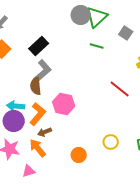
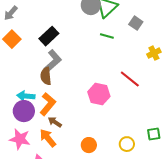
pink hexagon: (64, 104) -> (99, 94), moved
brown arrow: (45, 132) -> (55, 122), turned 56
yellow circle: (111, 142) -> (127, 144), moved

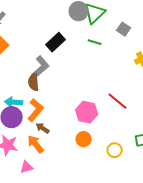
black rectangle: (49, 36) -> (56, 42), moved
red line: (130, 79) -> (118, 101), moved
pink hexagon: (99, 94) -> (87, 112), moved
orange circle: (89, 145) -> (84, 139), moved

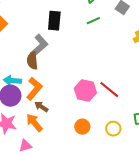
black rectangle: (56, 42) -> (54, 21), turned -42
green line: (95, 42) -> (93, 21), turned -40
red line: (118, 101) -> (109, 90), moved
orange circle: (84, 139) -> (82, 127), moved

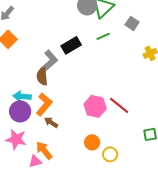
black rectangle: (54, 21) -> (71, 45), moved, turned 54
orange arrow: (34, 123) -> (44, 150), moved
yellow circle: (113, 129) -> (110, 154), moved

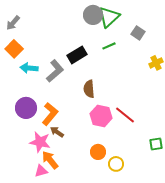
brown semicircle: (42, 76) -> (89, 89), moved
cyan arrow: (22, 96) -> (29, 68), moved
purple circle: (20, 111) -> (26, 108), moved
pink star: (16, 139) -> (40, 142), moved

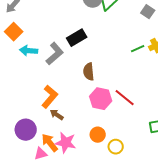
gray square: (138, 33) -> (148, 12), moved
green line: (109, 46) -> (138, 49), moved
purple circle: (26, 108) -> (26, 130), moved
pink star: (40, 142) -> (66, 143), moved

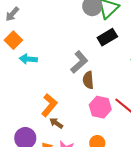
black rectangle: (77, 38) -> (107, 37), moved
gray L-shape: (55, 54) -> (79, 62), moved

